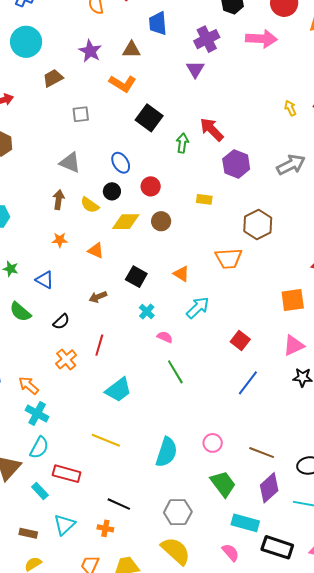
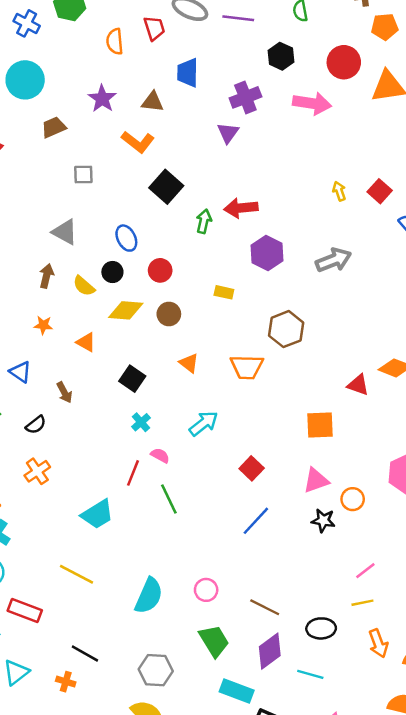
red arrow: (212, 129) -> (241, 208), turned -56
orange triangle: (181, 274) -> (189, 363), moved
brown arrow: (98, 297) -> (64, 392), moved, turned -102
red line: (99, 345) -> (133, 473), moved

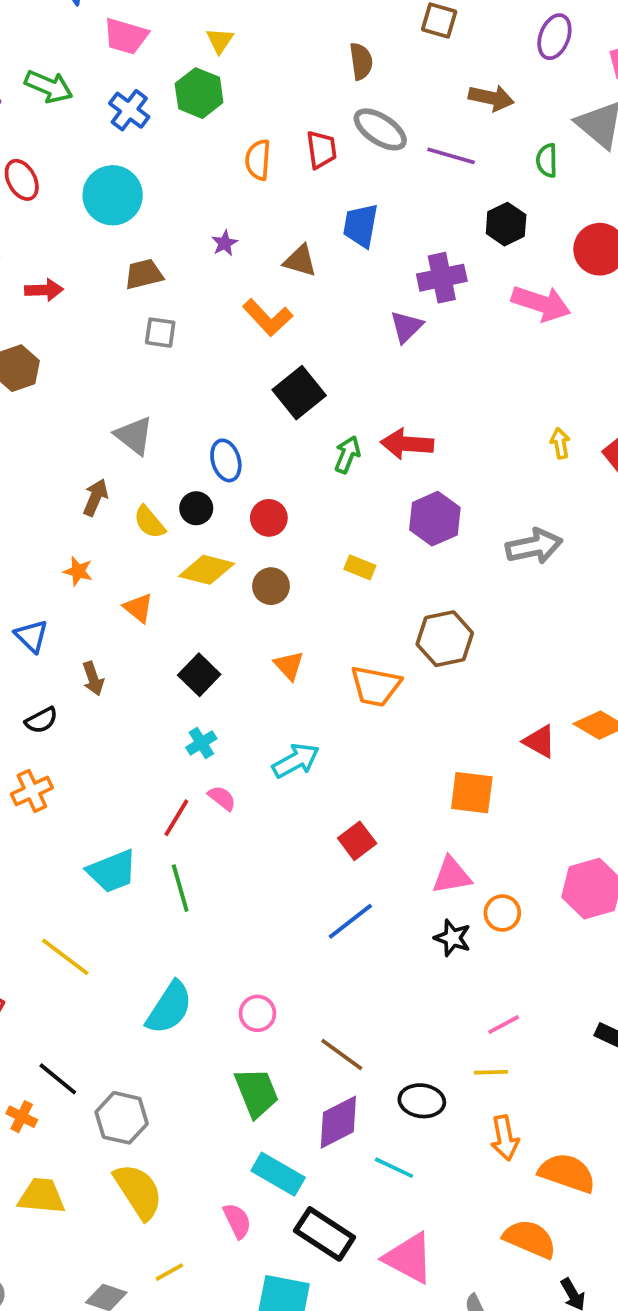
purple star: (102, 99) -> (225, 243), size x0.6
gray square: (83, 174) -> (160, 333), moved
green line: (169, 499) -> (180, 888), moved
gray hexagon: (156, 670) -> (122, 1118), moved

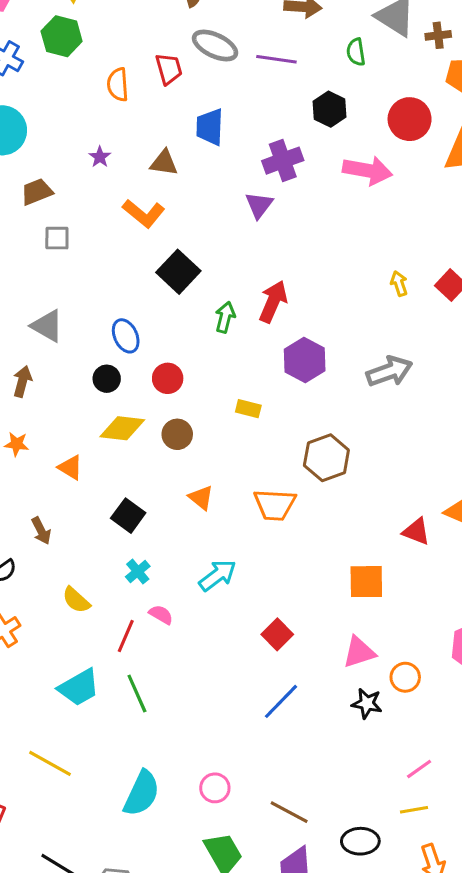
red arrow: (407, 444) -> (273, 302), turned 117
yellow semicircle: (149, 522) -> (76, 600), moved

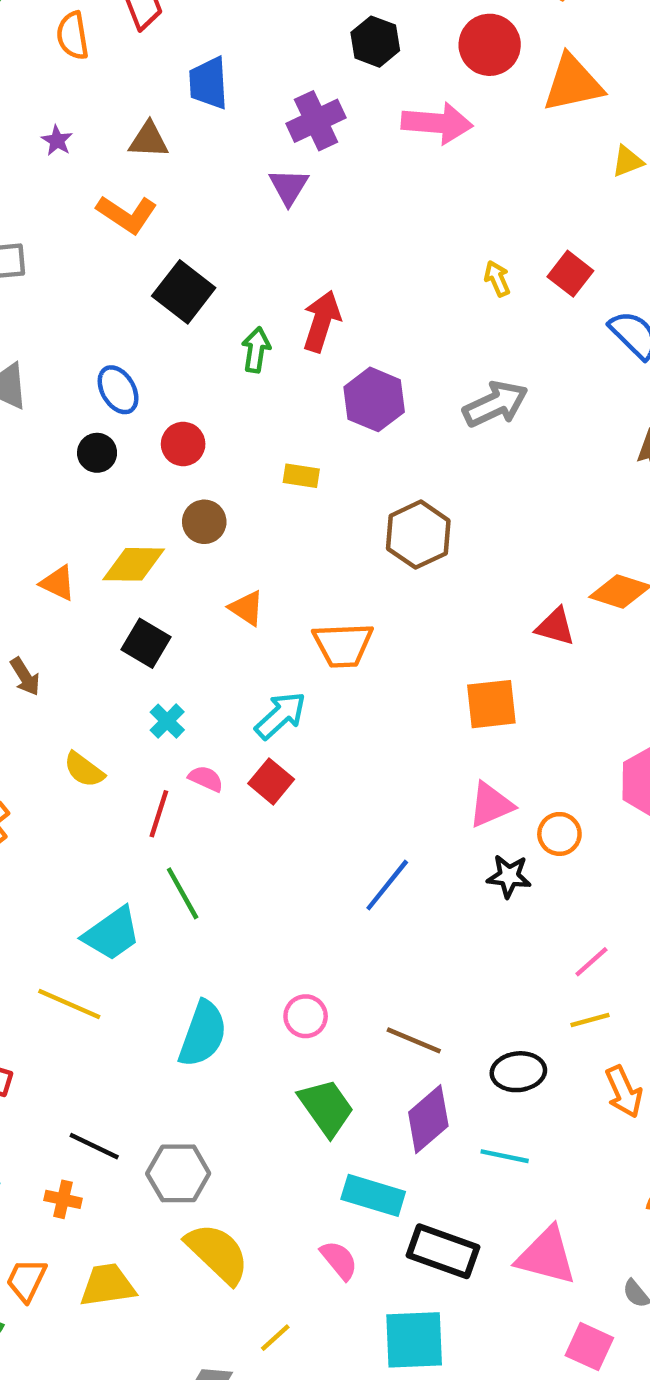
yellow diamond: (122, 428) -> (134, 564), moved
orange trapezoid: (275, 505) -> (343, 645), moved
red square: (277, 634) -> (271, 781), moved
cyan trapezoid: (79, 687) -> (112, 934), moved

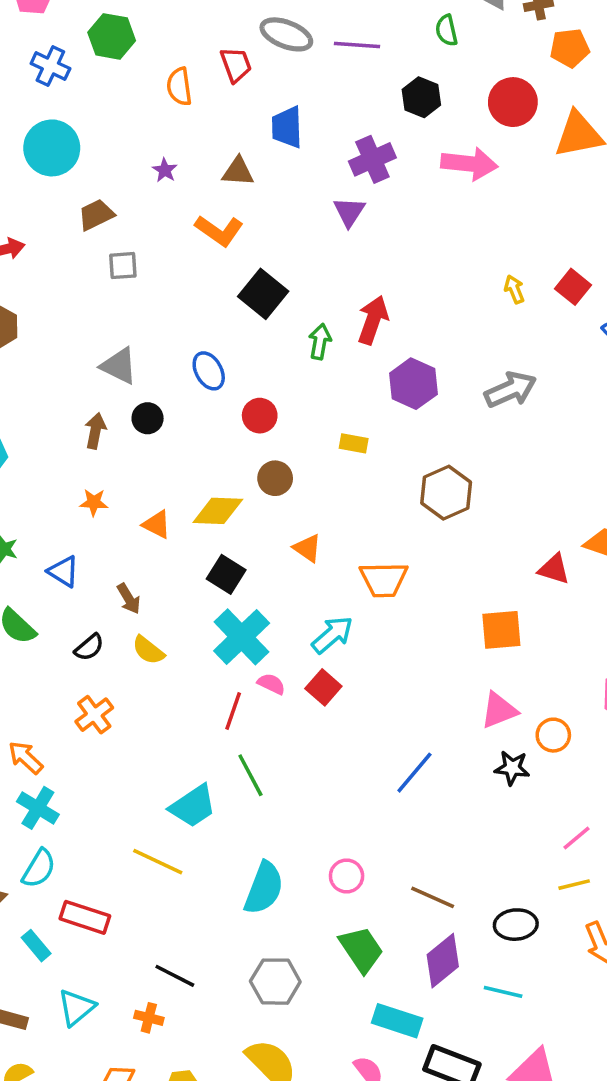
black circle: (97, 453) -> (148, 418), moved
cyan cross: (167, 721) -> (242, 637), size x2.0
yellow semicircle: (84, 770) -> (148, 650), moved
gray hexagon: (178, 1173) -> (275, 982), moved

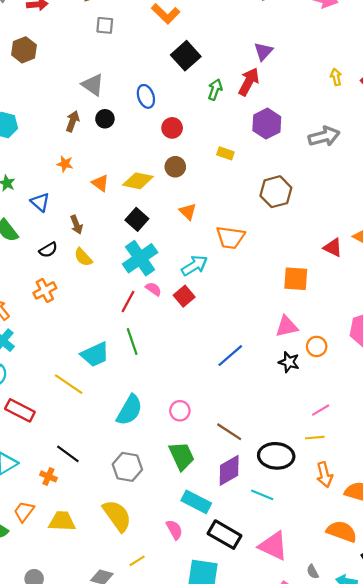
purple triangle: (349, 212) -> (263, 51), moved
black ellipse: (516, 925) -> (276, 456), size x1.4

